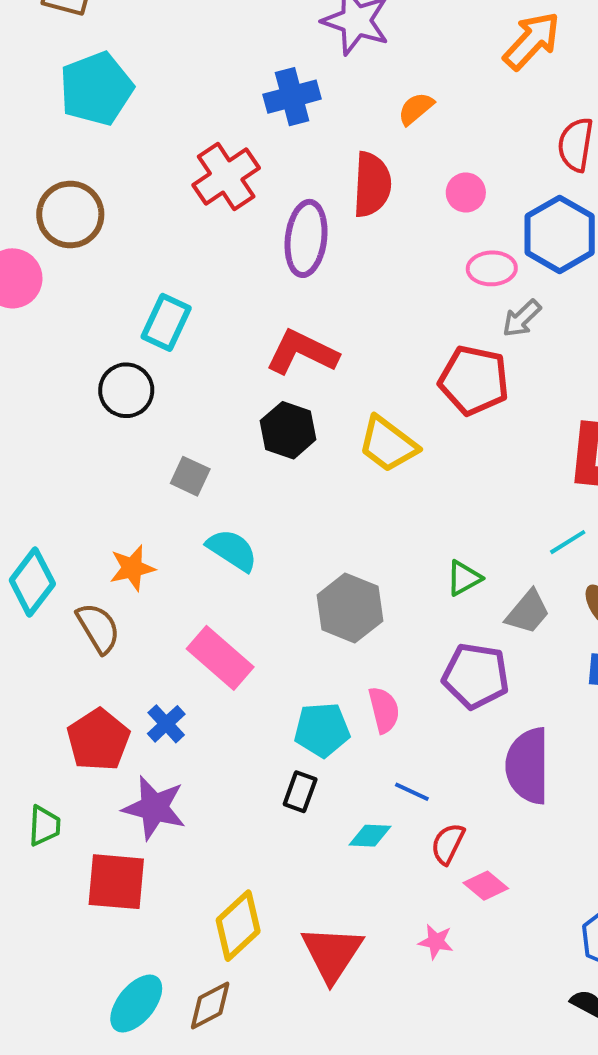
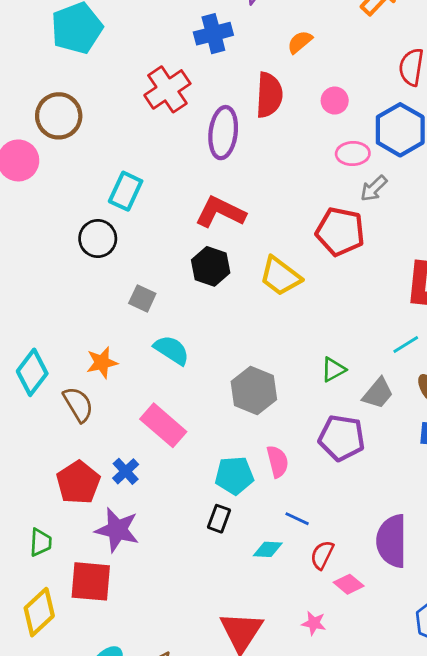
purple semicircle: (528, 766) -> (392, 541), moved
yellow diamond: (238, 926) -> (39, 612), moved

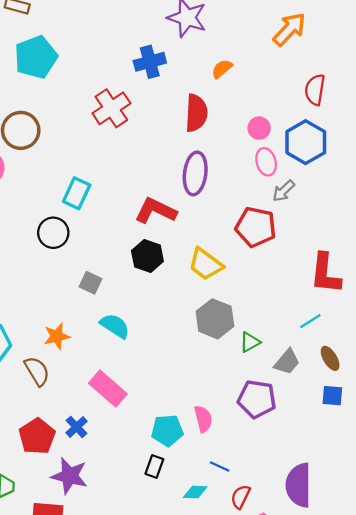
pink circle: (335, 101) -> (259, 128), moved
purple ellipse: (223, 133) -> (195, 173), moved
pink ellipse: (353, 154) -> (266, 162), turned 76
gray hexagon: (254, 390) -> (215, 319), moved

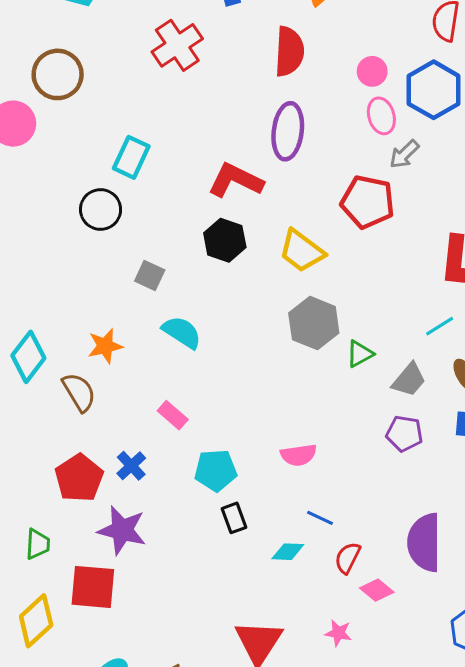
pink rectangle: (108, 389) -> (173, 415), size x0.6
purple pentagon: (257, 399) -> (404, 434), moved, size x0.7
pink semicircle: (203, 419) -> (298, 455), turned 96
cyan pentagon: (167, 430) -> (216, 470), moved
black rectangle: (154, 467) -> (234, 518), turned -40

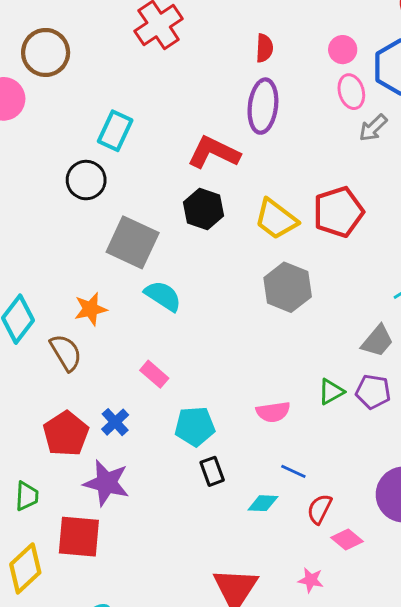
red semicircle: (289, 51) -> (264, 48), moved, size x0.6
red pentagon: (368, 202) -> (338, 212), moved, turned -30
gray square: (150, 275) -> (133, 242), size x1.8
green triangle: (360, 354) -> (331, 392), moved

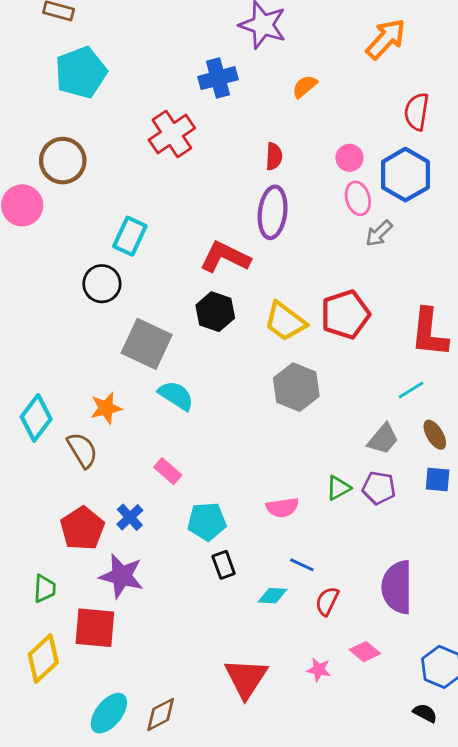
pink diamond: (347, 539) -> (365, 652), moved

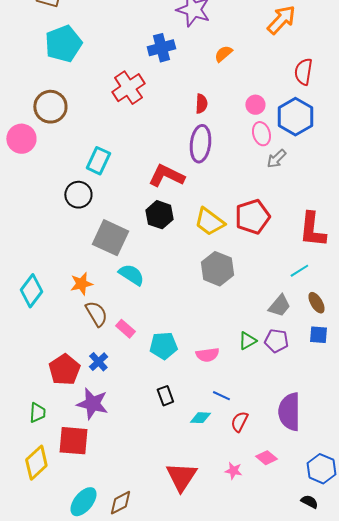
brown semicircle: (82, 450) -> (96, 314), moved
cyan pentagon: (207, 521) -> (163, 346), moved

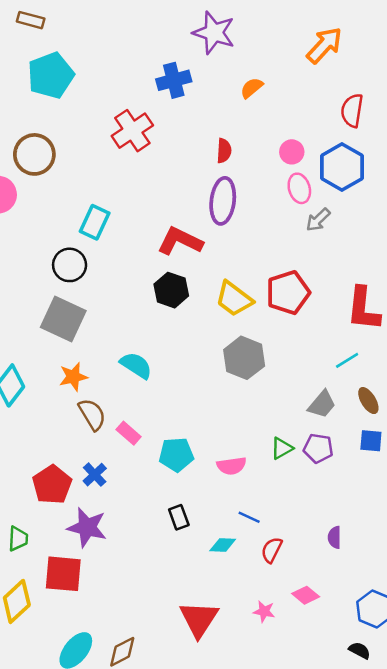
gray square: (110, 238) -> (63, 319), moved
purple semicircle: (289, 412) -> (334, 537), size x0.5

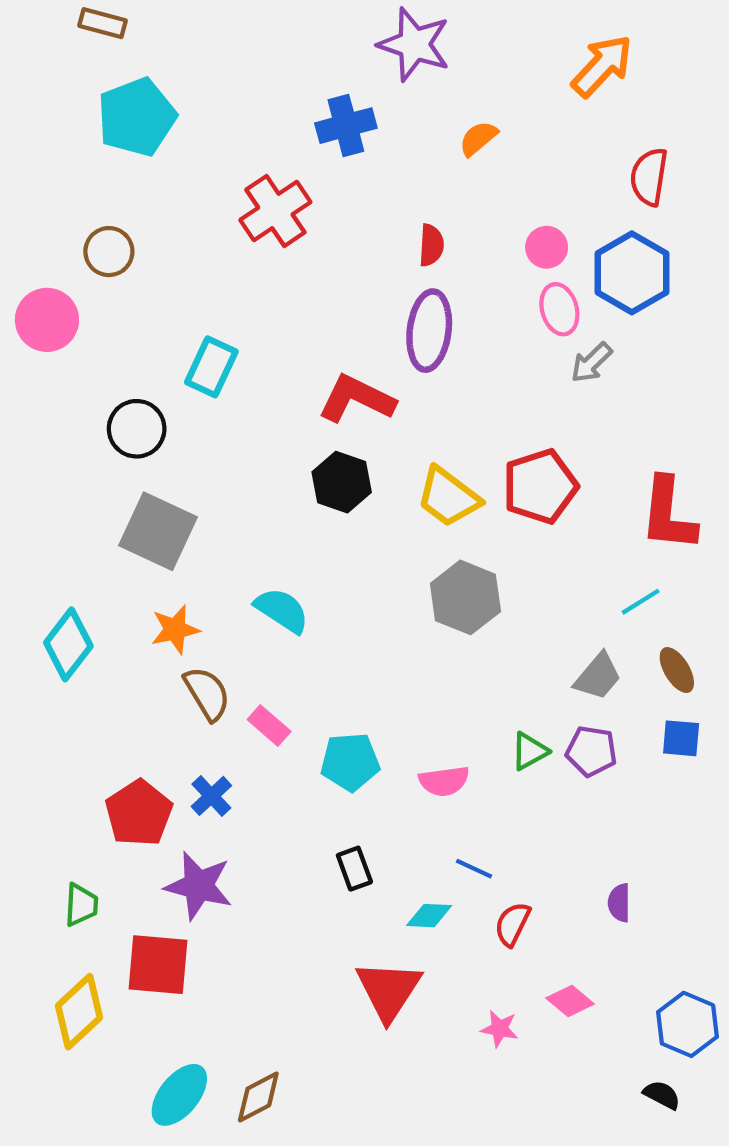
brown circle: (34, 154) -> (109, 252), size x0.7
black circle: (70, 265) -> (137, 429), moved
red triangle: (199, 619) -> (389, 990), moved

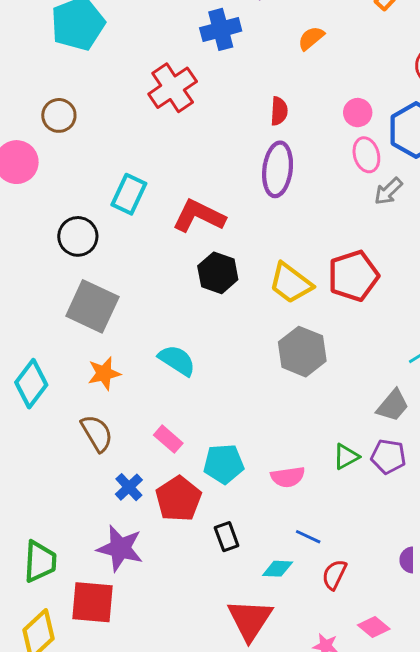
red L-shape: (357, 399) -> (199, 216), moved
brown semicircle: (207, 694) -> (97, 433), moved
red pentagon: (139, 813) -> (178, 499), moved
green trapezoid: (81, 905) -> (40, 561), size x1.4

